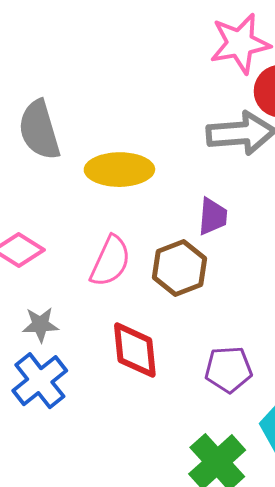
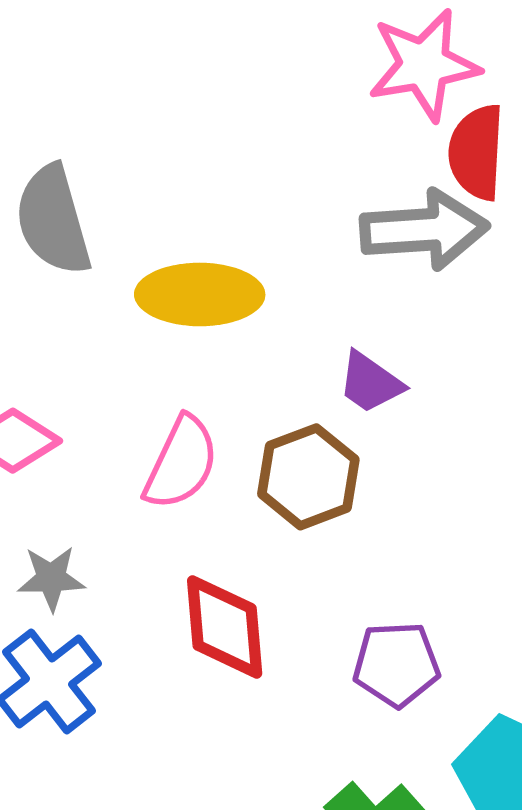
purple trapezoid: (213, 216) -> (370, 382), turned 120

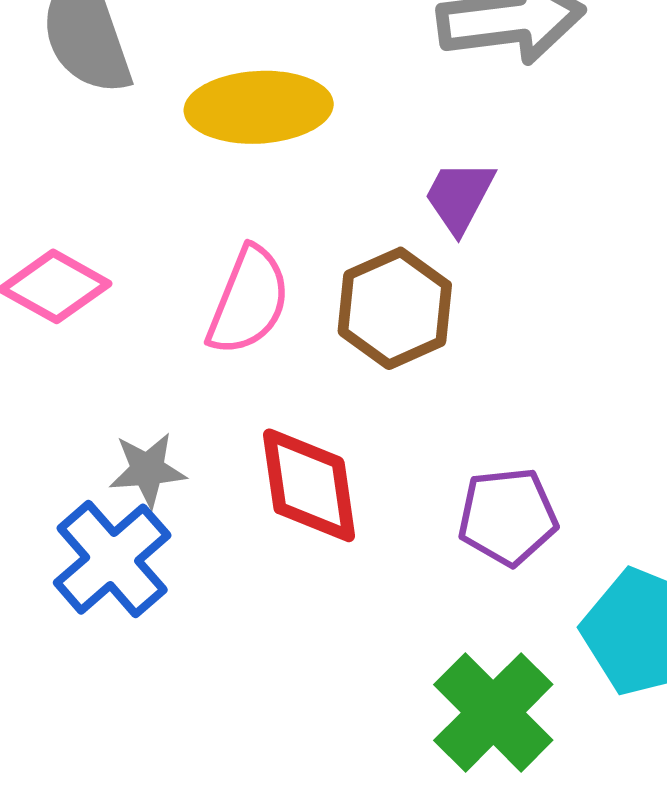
purple trapezoid: (370, 382) -> (459, 196), turned 86
gray star: (51, 578) -> (147, 470), moved

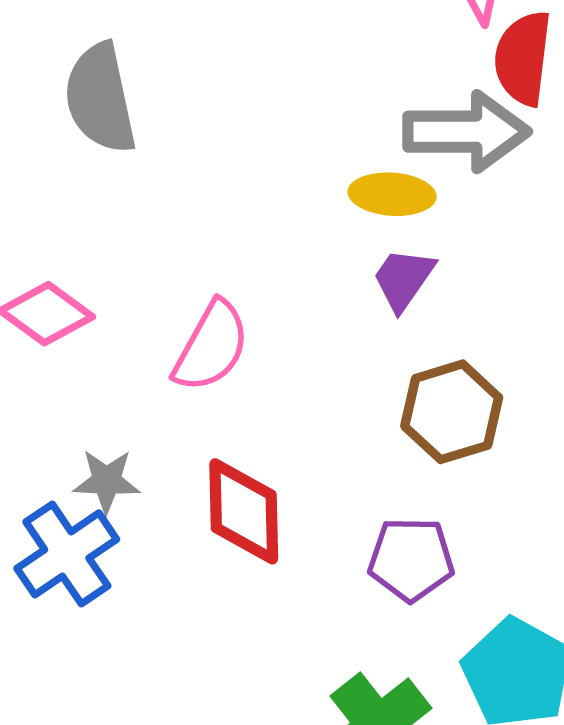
yellow ellipse: (259, 107) -> (392, 194), moved, size x0.7
brown hexagon: (395, 308) -> (452, 412), moved

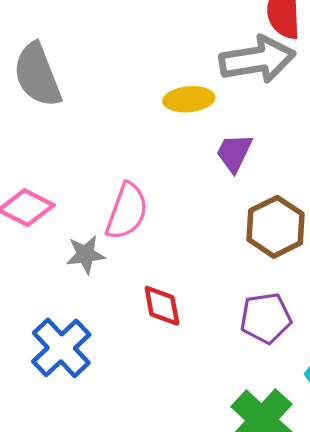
yellow ellipse: (392, 194) -> (189, 99), moved
gray star: (107, 481) -> (85, 255), moved
red diamond: (244, 511) -> (162, 306), size x0.7

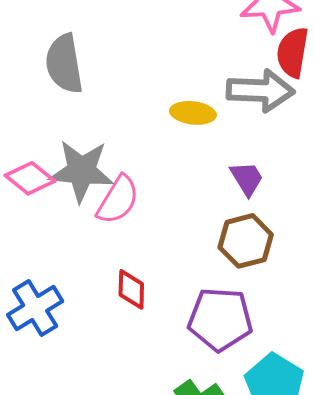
purple trapezoid: (234, 153) -> (247, 179), moved, turned 111
gray star: (85, 255) -> (81, 171), moved, size x1.8
purple pentagon: (266, 318) -> (220, 319), size x1.4

